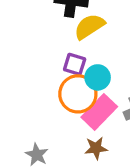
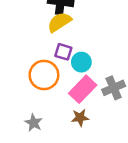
yellow semicircle: (89, 26) -> (59, 22), moved
orange circle: (78, 94) -> (44, 75), moved

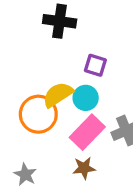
yellow semicircle: (59, 22) -> (58, 95), moved
purple square: (63, 52) -> (95, 65), moved

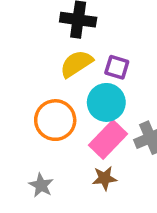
yellow semicircle: (58, 95) -> (76, 64), moved
cyan circle: (86, 98) -> (106, 102), size x1.4

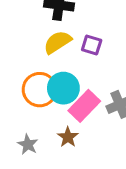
cyan circle: (106, 102) -> (63, 88), moved
brown star: (105, 178) -> (68, 137), moved, turned -30

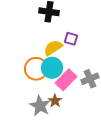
yellow semicircle: (57, 42) -> (53, 48), moved
gray star: (28, 144) -> (40, 106), moved, size x1.5

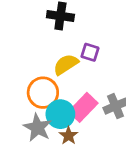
cyan circle: (52, 68) -> (60, 114), moved
gray star: (40, 106) -> (38, 128), moved

